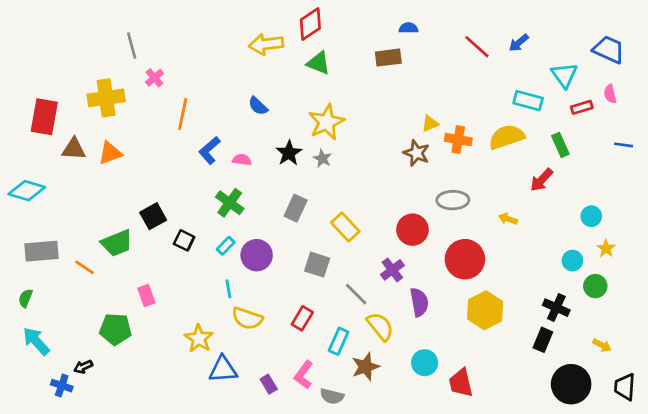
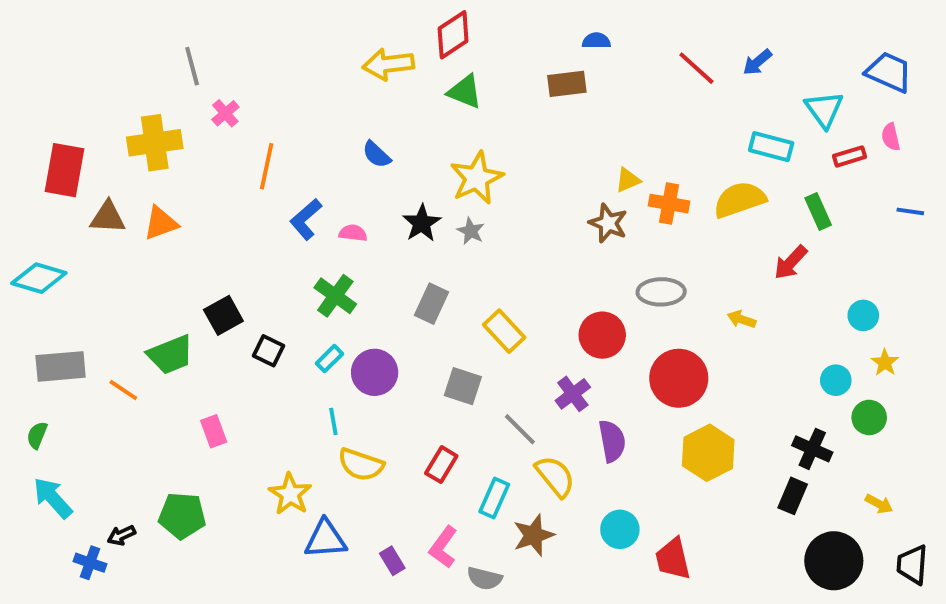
green pentagon: (115, 329) -> (182, 516), moved

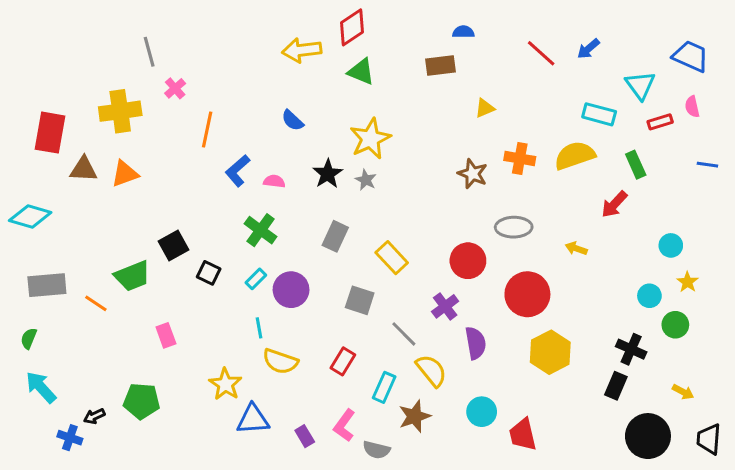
yellow triangle: (628, 180) -> (485, 108), moved

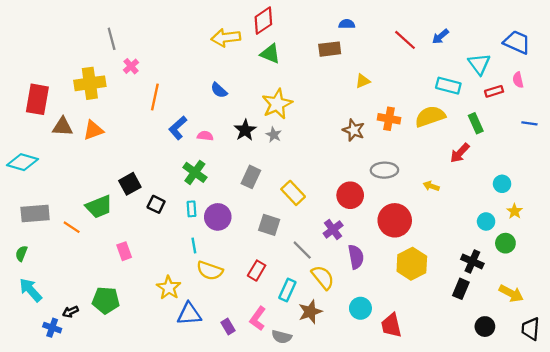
cyan rectangle: (256, 279) -> (191, 209), turned -49
yellow arrow: (683, 392) -> (511, 293), size x1.5
black circle: (648, 436) -> (485, 327), size x0.6

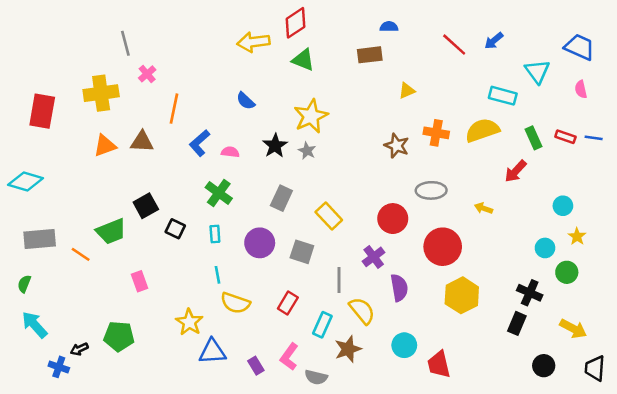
red rectangle: (494, 91) -> (565, 137), moved, turned 36
brown triangle: (62, 127) -> (142, 142), moved
purple circle: (218, 217) -> (260, 243), moved
gray line: (302, 250) -> (339, 280), turned 45

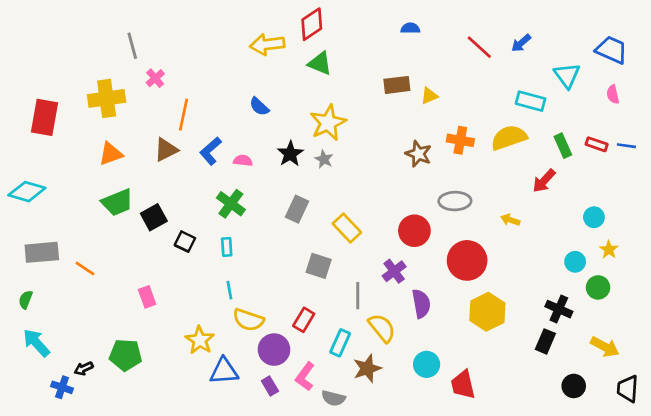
brown rectangle: (370, 55) -> (397, 85), moved
brown triangle: (142, 142) -> (166, 150), moved, turned -30
green trapezoid: (111, 231) -> (117, 202), moved
purple circle: (260, 243) -> (274, 350), moved

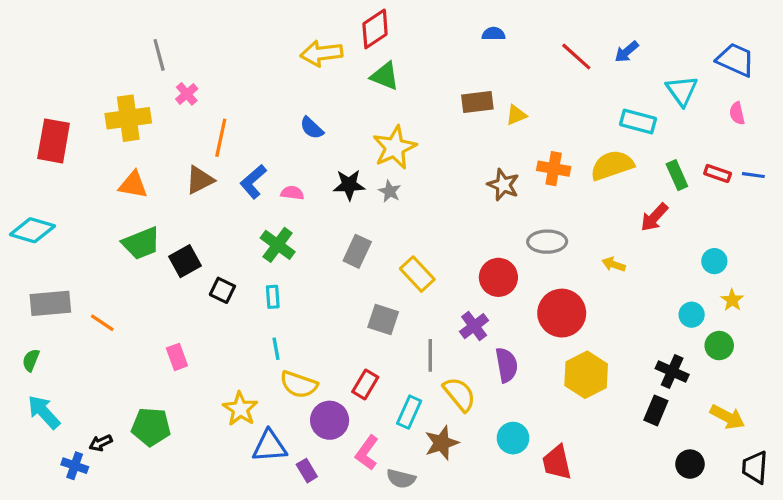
orange triangle: (111, 154) -> (133, 185), turned 30
black star: (290, 154) -> (349, 185), turned 30
purple rectangle: (270, 386) -> (307, 471), moved

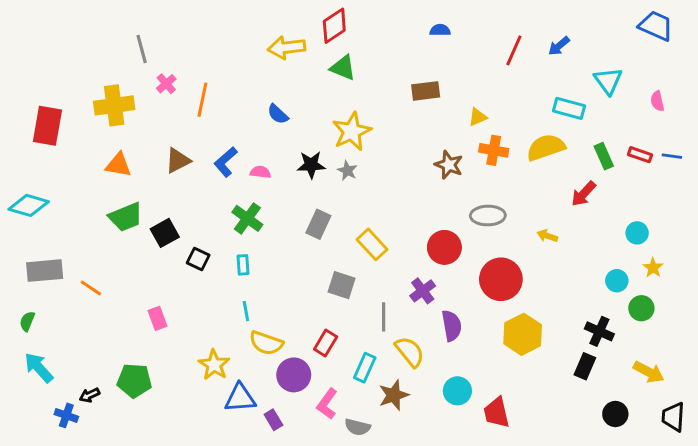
red line: (576, 57) -> (514, 50), turned 72
blue trapezoid: (735, 60) -> (656, 26), moved
yellow triangle: (516, 115) -> (478, 117), moved
orange line: (221, 138) -> (202, 100), moved

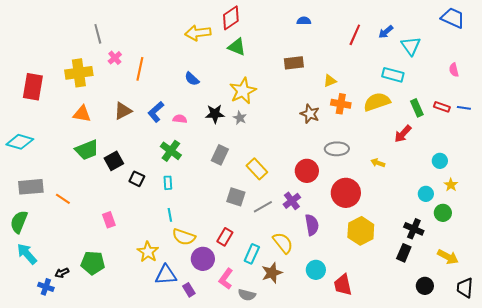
cyan triangle: (608, 81) -> (411, 46), moved
gray line: (384, 317) -> (263, 207), moved, turned 60
green semicircle: (27, 321) -> (19, 222), size x1.6

